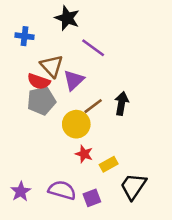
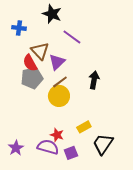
red semicircle: (39, 81) -> (30, 63), turned 42
brown line: (93, 106) -> (60, 82), moved
red star: (84, 154) -> (57, 135), moved

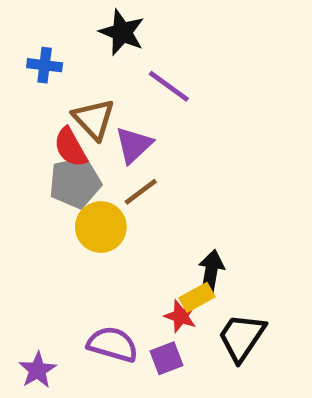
black arrow: (94, 80) -> (211, 272), moved
yellow circle: (59, 96) -> (101, 227), moved
red star: (57, 135) -> (181, 316), moved
purple star: (16, 148) -> (38, 370), moved

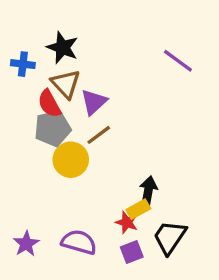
black star: (122, 32) -> (62, 48), moved
blue cross: (45, 65) -> (23, 64), moved
purple line: (169, 86) -> (178, 61), moved
purple square: (167, 358) -> (132, 252), moved
purple star: (38, 370) -> (26, 244), moved

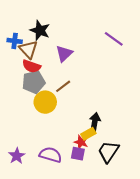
brown triangle: (66, 84) -> (28, 49), moved
purple triangle: (94, 102) -> (64, 54), moved
red semicircle: (49, 104) -> (32, 66), turned -42
purple square: (132, 252) -> (78, 154), moved, turned 32

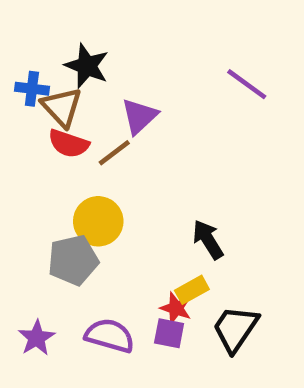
gray pentagon: (34, 82) -> (73, 260), moved
brown line: (63, 86) -> (114, 153), moved
black arrow: (95, 122) -> (208, 240), moved, turned -42

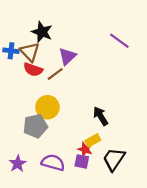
blue cross: (32, 89) -> (11, 51), moved

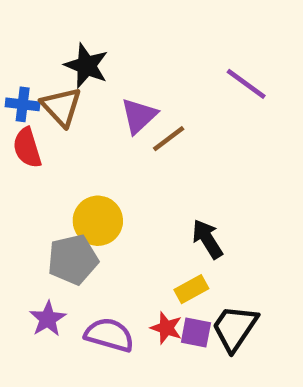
red semicircle: (33, 70) -> (27, 148), moved, turned 54
brown line: (55, 74) -> (169, 139), moved
red star: (85, 149) -> (166, 328), moved
purple square: (82, 161) -> (196, 333), moved
purple star: (18, 164) -> (48, 319), moved

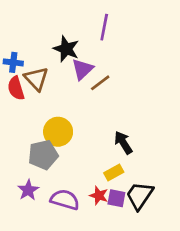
black star: (86, 66) -> (66, 49), moved
purple line: (246, 84) -> (104, 27), moved, turned 65
brown triangle: (61, 107) -> (36, 79), moved

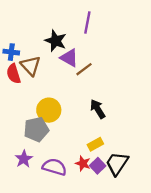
purple triangle: (83, 69) -> (69, 58), turned -48
black arrow: (123, 143) -> (98, 109), moved
purple square: (116, 198) -> (98, 166), turned 35

